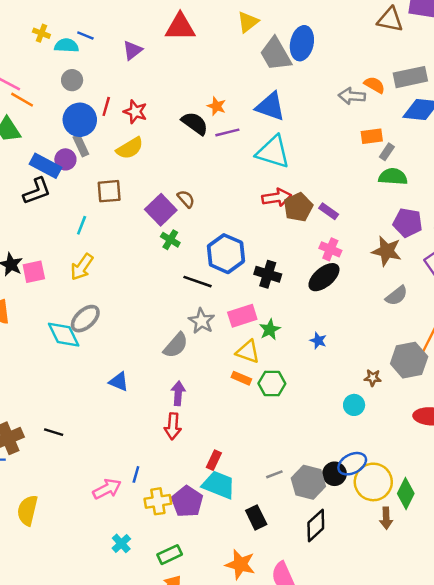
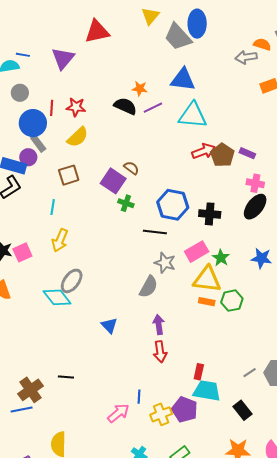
purple triangle: (132, 50) -> (63, 58), size x1.4
blue star: (318, 341) -> (261, 258), size x1.5
yellow triangle: (248, 352) -> (207, 279), size x1.4
blue triangle: (119, 382) -> (109, 325), turned 36

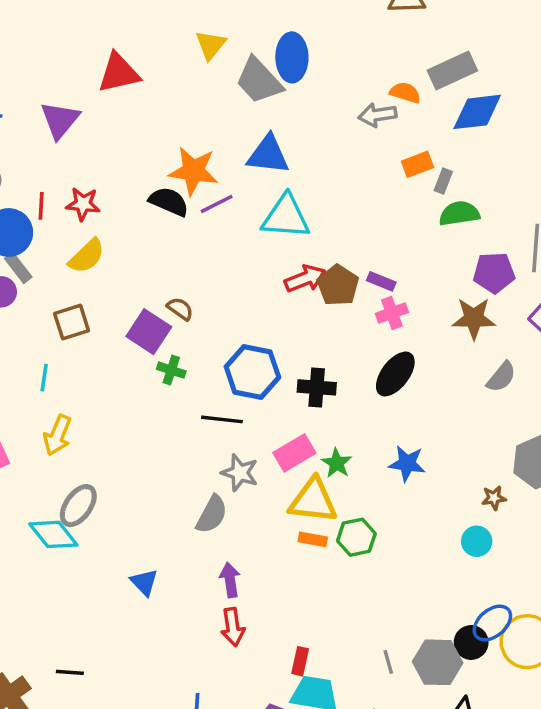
orange star: (140, 89) -> (193, 171), size x1.8
pink cross: (255, 183) -> (392, 313), moved, turned -30
gray line: (250, 373) -> (388, 662), turned -72

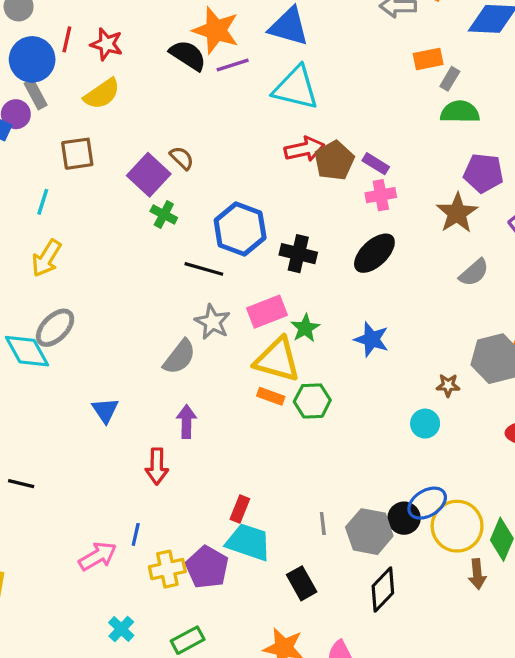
brown star: (474, 318) -> (457, 213), turned 30
red arrow: (233, 627) -> (157, 466), moved

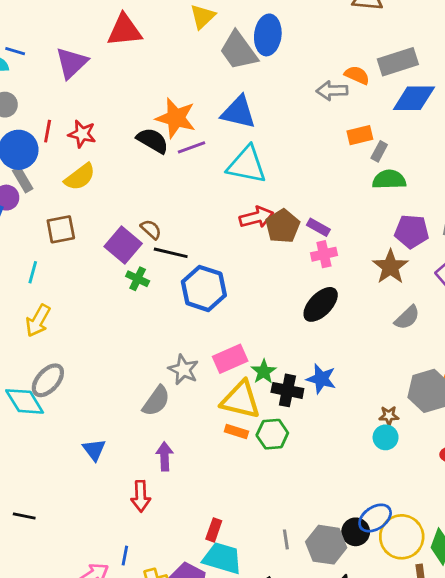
black cross: (298, 254) -> (287, 390), moved
black line: (204, 269) -> (171, 253), moved
cyan circle: (425, 424) -> (386, 437), moved

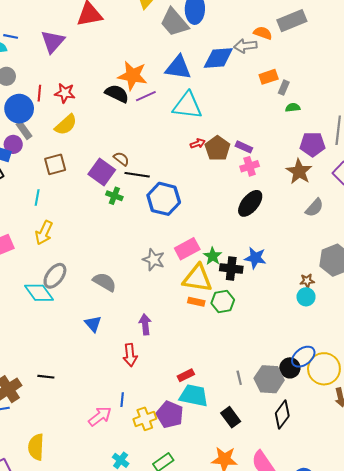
blue diamond: (414, 98) -> (218, 58), moved
green semicircle: (389, 180) -> (293, 108), size x0.6
red arrow: (256, 217) -> (198, 143), size x0.6
gray semicircle: (156, 401) -> (105, 282), moved, turned -90
red rectangle: (214, 530) -> (186, 375), turned 49

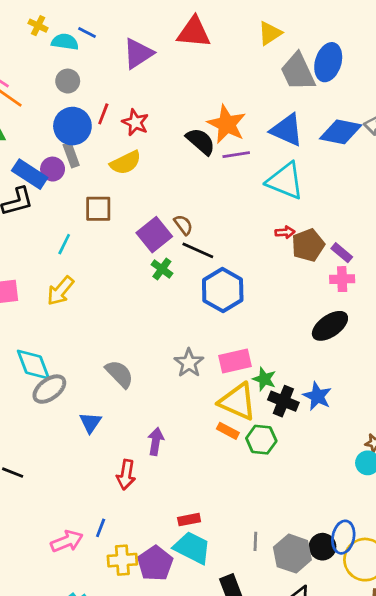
green star: (213, 256) -> (264, 379), turned -30
gray ellipse: (55, 276) -> (49, 389), moved
blue ellipse: (303, 357) -> (343, 537), turned -55

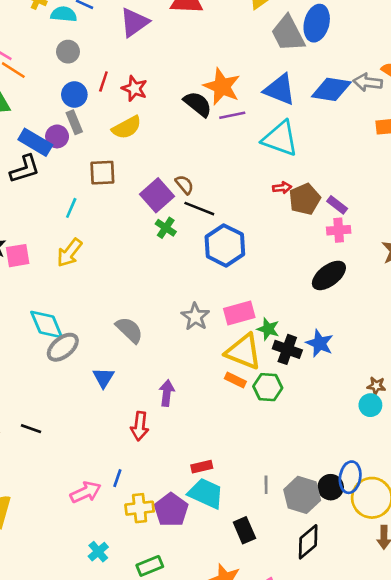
blue circle: (72, 126) -> (74, 95), size x0.7

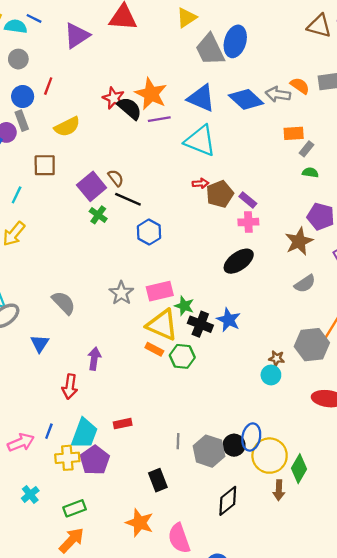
red star: (134, 89) -> (114, 98), moved
blue diamond: (331, 89) -> (246, 99), turned 32
blue hexagon: (225, 245) -> (149, 232), size x0.7
cyan trapezoid: (206, 493) -> (84, 434), moved, turned 84
black diamond: (308, 542) -> (228, 501), moved

